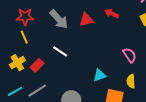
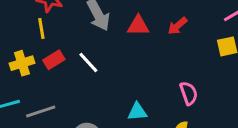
red arrow: (112, 13) -> (177, 26), turned -80
red rectangle: (37, 65) -> (54, 60), moved

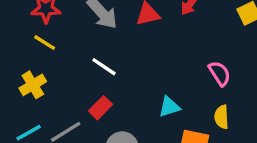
yellow line: (41, 29) -> (45, 43), turned -35
red rectangle: (54, 60) -> (100, 108), moved

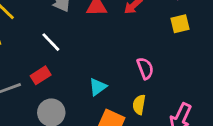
cyan triangle: (169, 107) -> (98, 87), turned -30

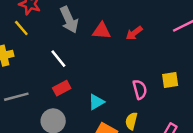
yellow square: (180, 24) -> (170, 80), moved
red rectangle: (41, 75) -> (62, 88), moved

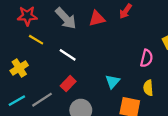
yellow line: (21, 28) -> (36, 40), moved
red rectangle: (62, 88) -> (68, 84), moved
pink semicircle: (140, 89) -> (147, 58), turned 48

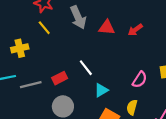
white line: (68, 55) -> (86, 68), moved

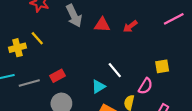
yellow line: (44, 28) -> (37, 38), moved
white line: (86, 68) -> (115, 70), moved
pink semicircle: (140, 80) -> (145, 86), moved

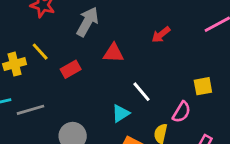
gray arrow: (74, 16) -> (87, 22), turned -125
red triangle: (102, 25) -> (113, 53), moved
red rectangle: (57, 76) -> (71, 69), moved

